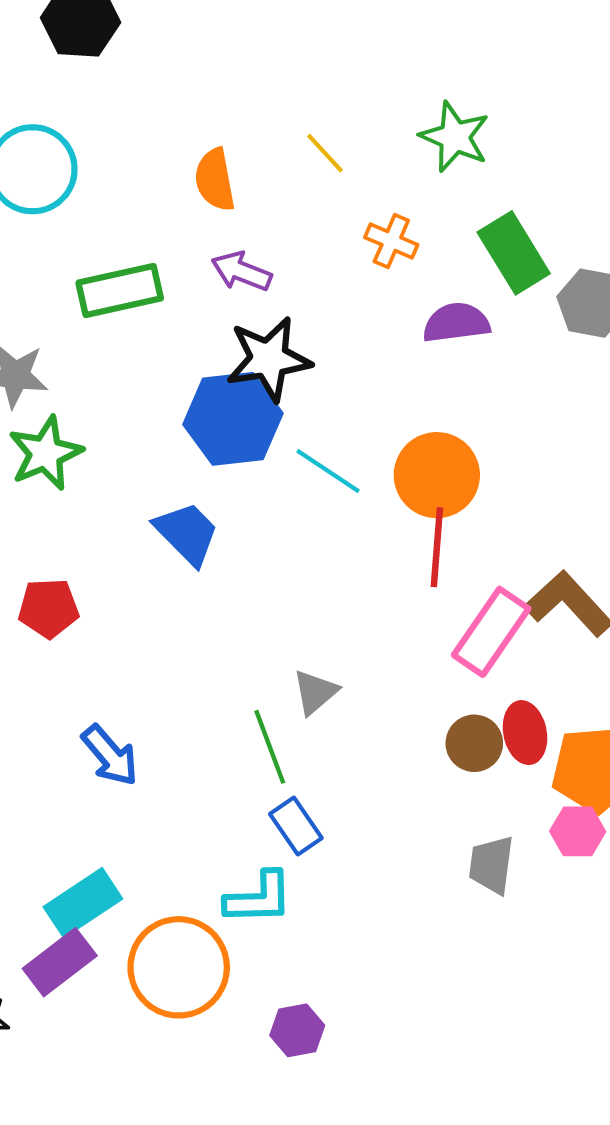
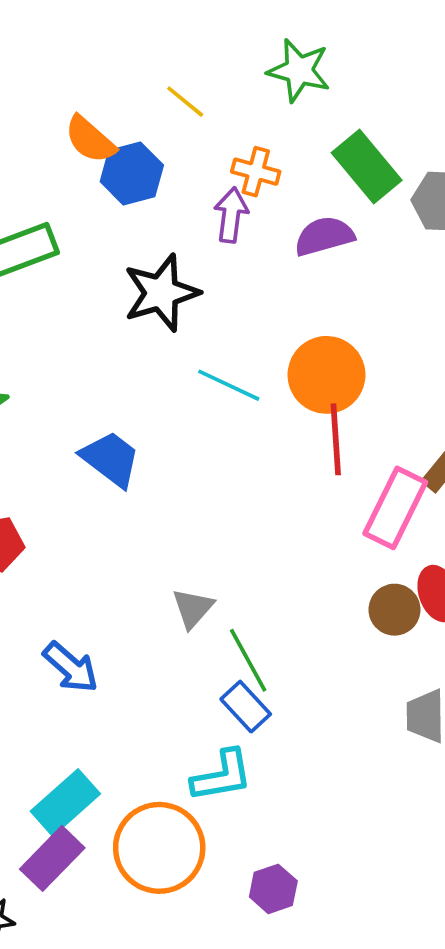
orange semicircle: (215, 180) -> (90, 140), turned -30
purple arrow: (241, 271) -> (231, 215), moved, turned 84
blue hexagon: (233, 419) -> (132, 173), moved, size x0.7
gray triangle: (315, 692) -> (193, 608), moved
green line: (270, 747) -> (248, 660), moved

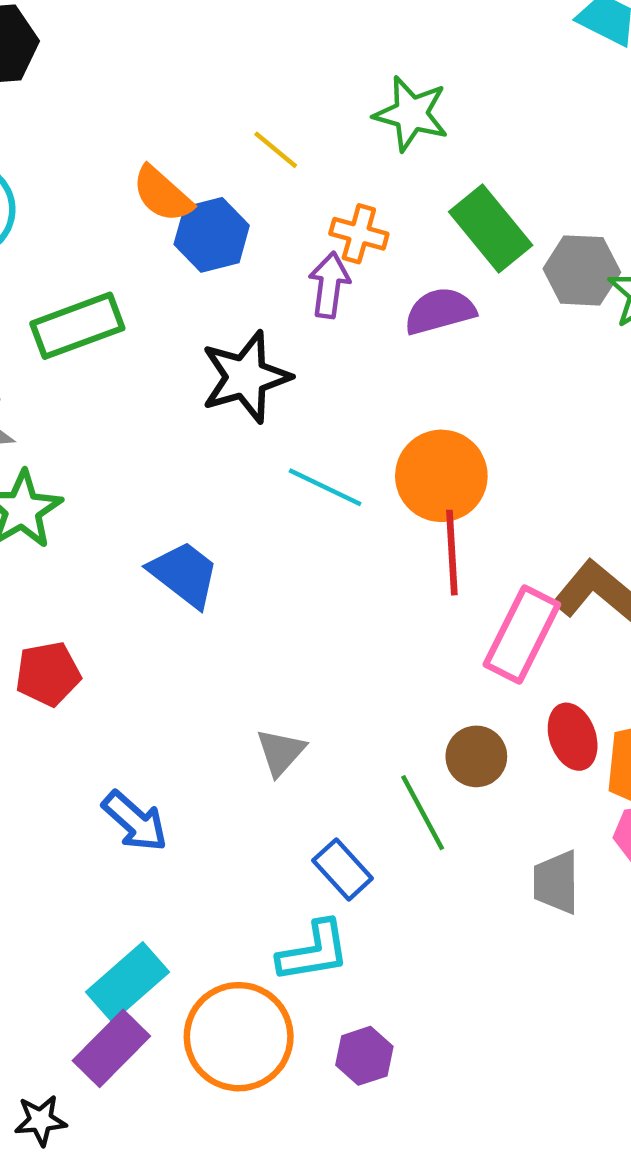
brown circle: (395, 610) -> (476, 756), moved
green line: (248, 660) -> (423, 813), moved
purple hexagon: (273, 889) -> (364, 1056), moved

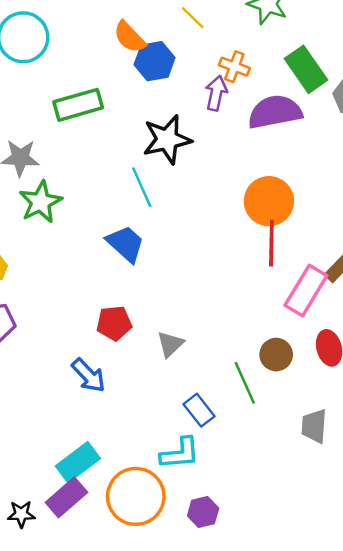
purple semicircle: (440, 311) -> (275, 112), size x1.4
cyan line: (325, 487) -> (142, 187), moved, turned 36
red pentagon: (48, 674) -> (114, 323), moved
black star: (40, 1120) -> (21, 514), moved

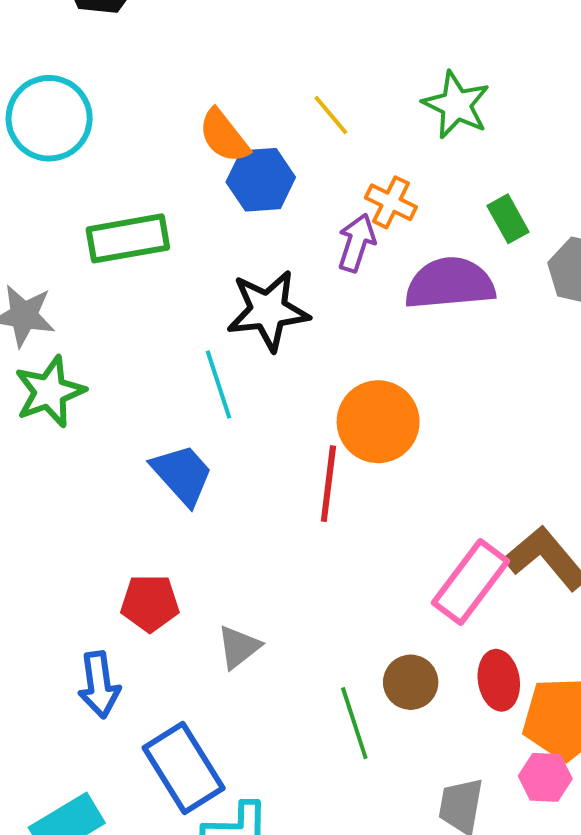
green rectangle: (306, 69) -> (508, 219), size x0.6
orange circle: (269, 201) -> (378, 422), moved
red line: (271, 243) -> (328, 484), moved
blue arrow: (89, 376) -> (99, 685), turned 30
blue rectangle: (199, 410) -> (184, 768), moved, size x1.6

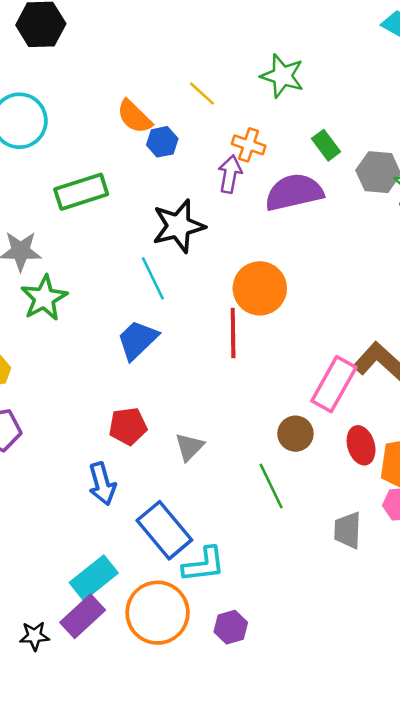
blue hexagon: (261, 180) -> (162, 142), size x0.7
blue trapezoid: (182, 474) -> (137, 340), turned -84
brown circle: (411, 682) -> (295, 434), moved

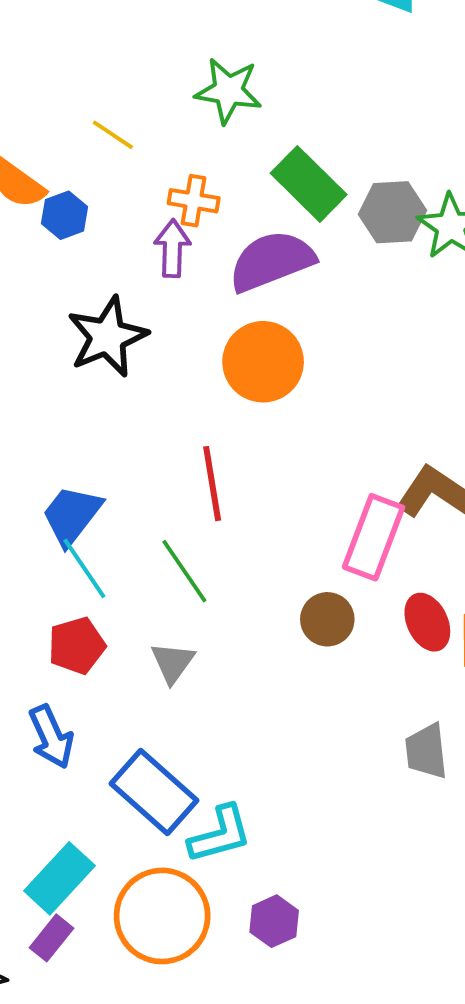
green rectangle: (326, 145) -> (309, 184), size x1.6
cyan line: (153, 278) -> (84, 568), moved
orange circle: (260, 288) -> (263, 362), moved
green line: (271, 486) -> (184, 571), moved
purple rectangle: (83, 616) -> (52, 938), size x0.7

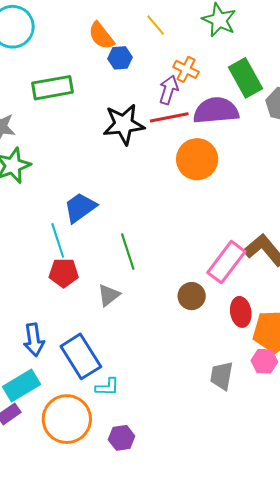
red line: (212, 484) -> (169, 117), moved, turned 72
cyan line: (84, 568) -> (58, 240), moved
blue arrow: (51, 737) -> (34, 340), moved
cyan L-shape: (220, 834) -> (107, 387), size x0.7

